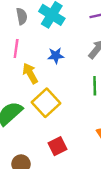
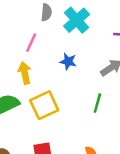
yellow arrow: (30, 73) -> (25, 73), moved

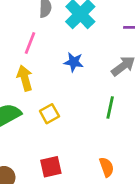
yellow square: (44, 105) -> (49, 114), size x0.6

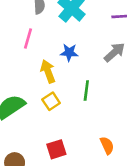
yellow arrow: (25, 78) -> (48, 71), moved
green line: (110, 107) -> (86, 90), moved

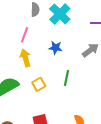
yellow arrow: (48, 71) -> (25, 58), moved

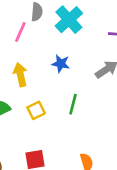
pink line: (25, 35) -> (20, 32), moved

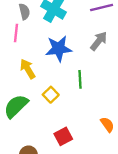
blue star: (61, 64) -> (59, 49), size x1.6

